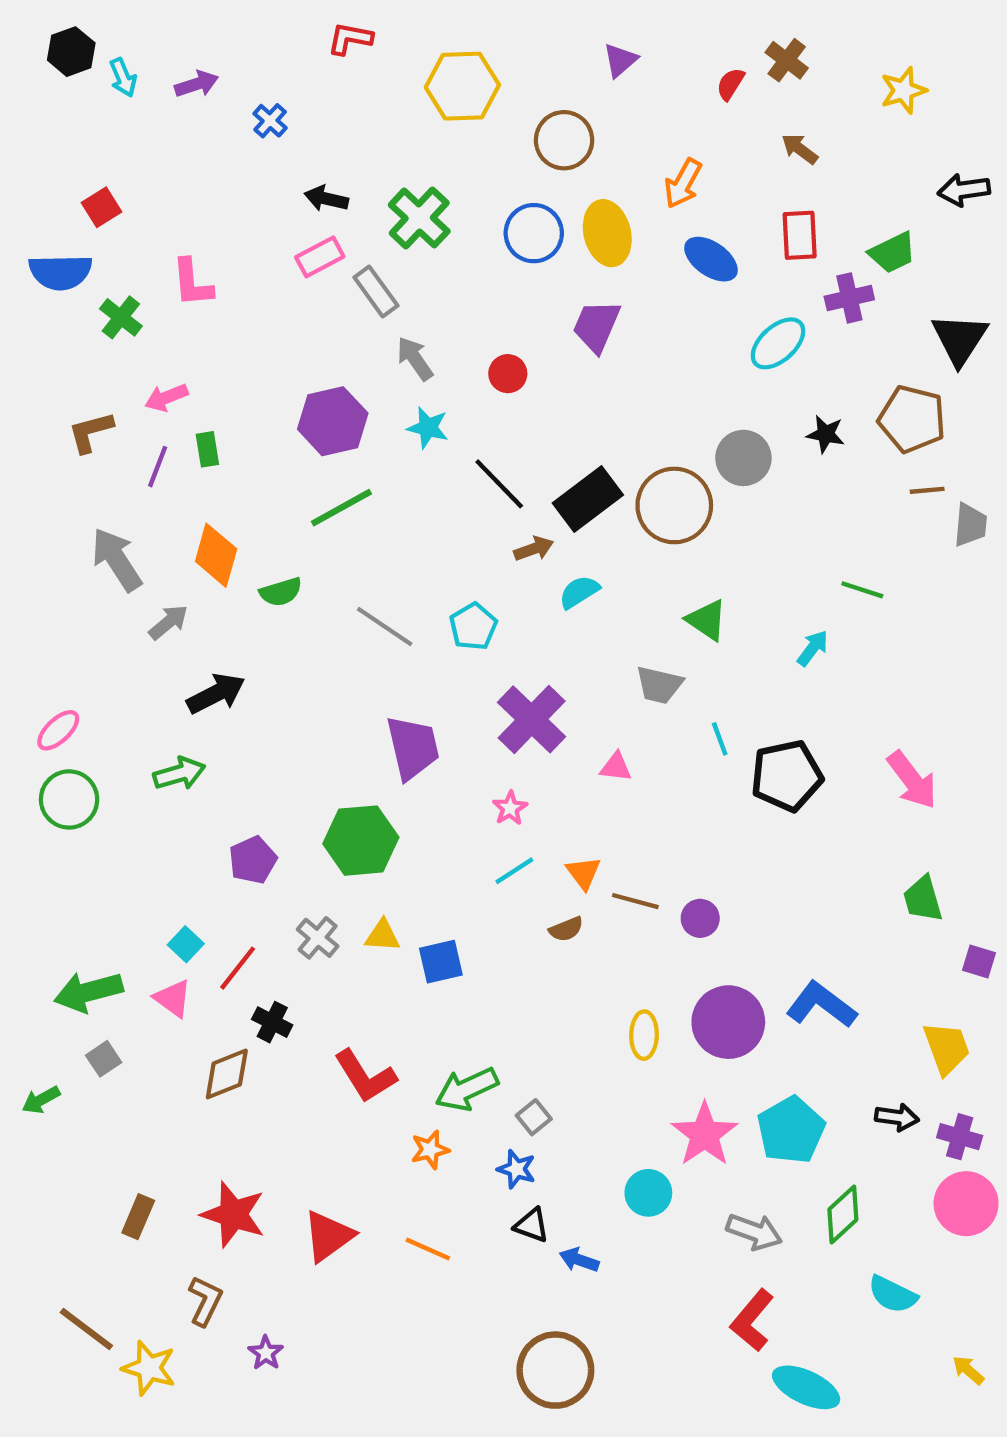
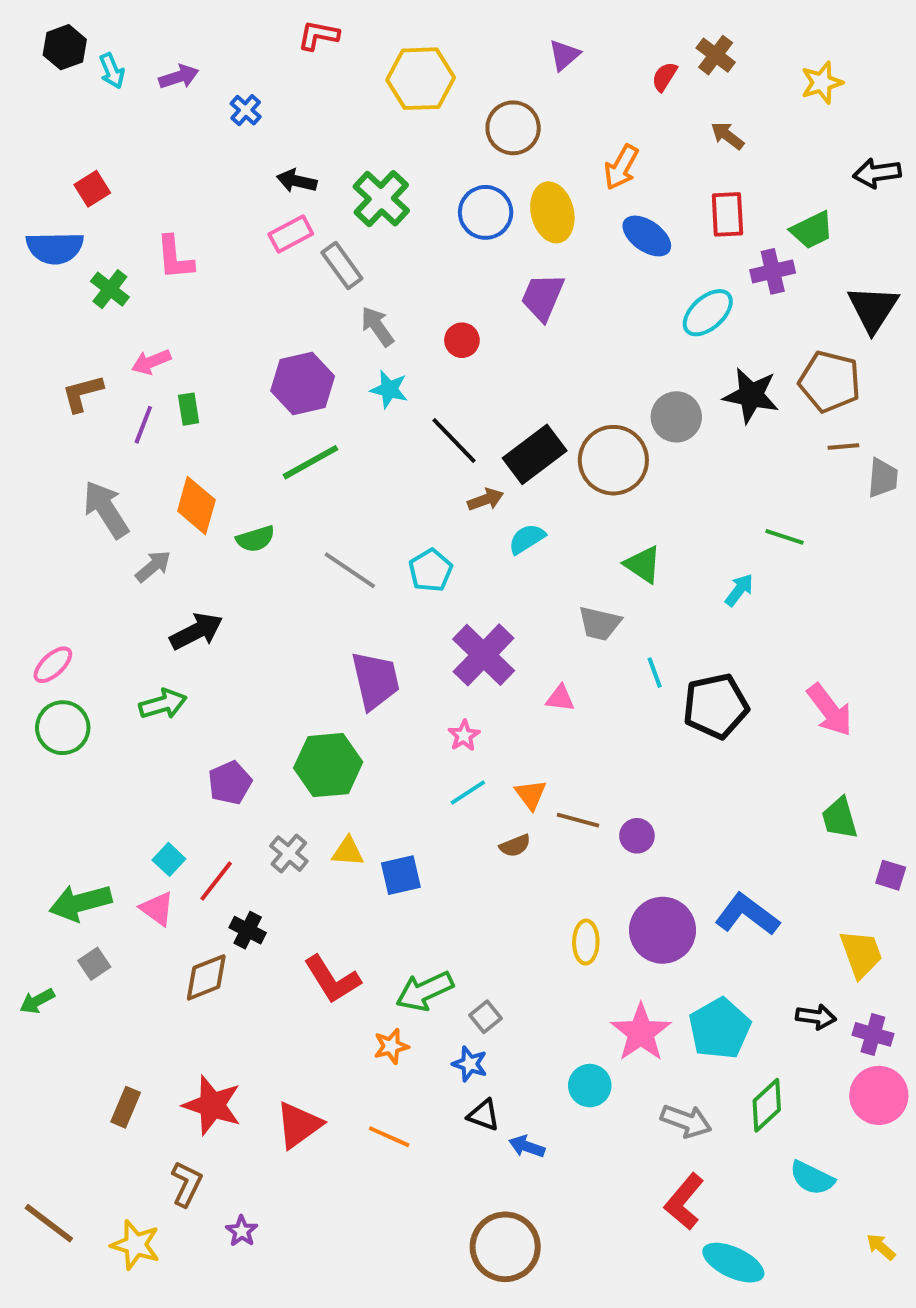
black star: (826, 434) -> (751, 395), size x1.6
brown line: (86, 1329) -> (49, 1223), moved

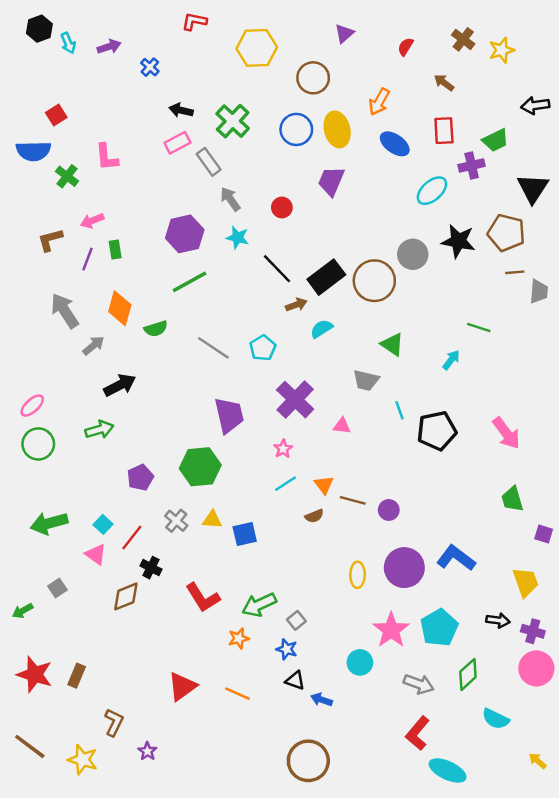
brown cross: (716, 55) -> (463, 39), moved
green arrow: (80, 903) -> (49, 523), moved
red star: (212, 1105) -> (35, 674), moved

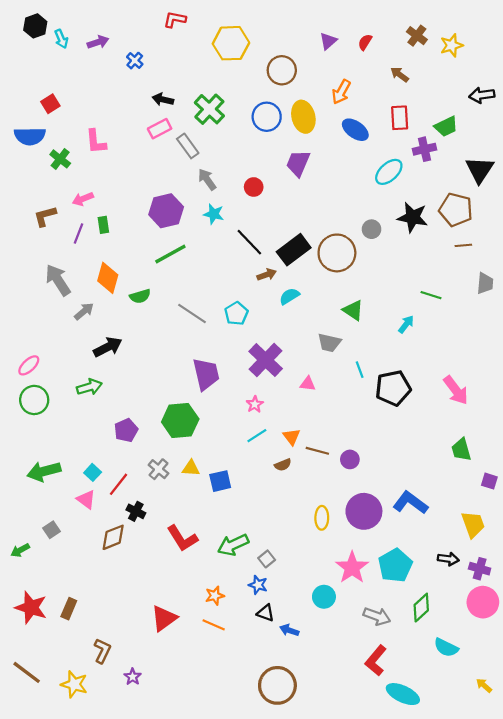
purple triangle: (344, 33) -> (328, 41), moved
gray circle: (413, 254) -> (372, 229), size x0.7
gray trapezoid: (539, 292) -> (485, 283), moved
orange star: (239, 638) -> (215, 596), moved

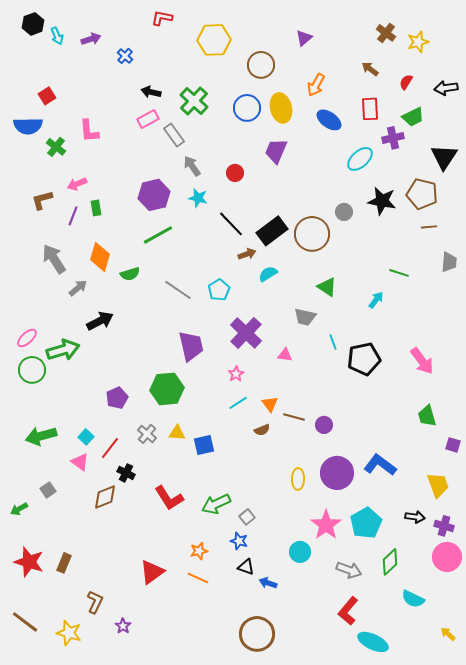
red semicircle: (365, 42) -> (406, 82), moved
green arrow: (89, 387) -> (63, 350), moved, size x1.4

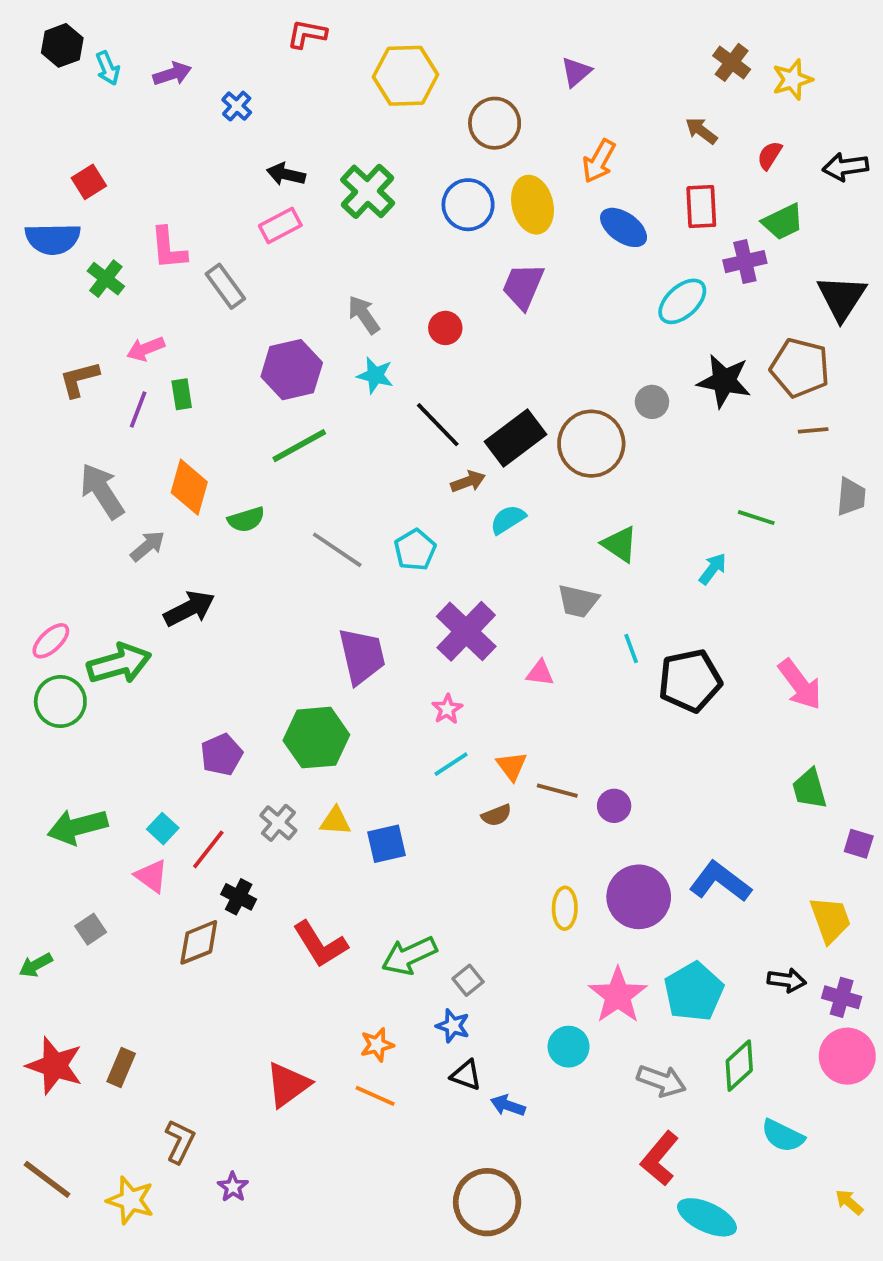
gray rectangle: (174, 135) -> (225, 286), moved

